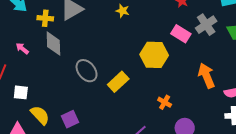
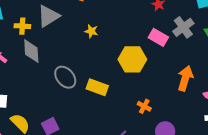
yellow star: (123, 11) -> (91, 31), moved
orange arrow: (206, 76) -> (185, 78), turned 40
yellow rectangle: (118, 82) -> (97, 87), turned 65

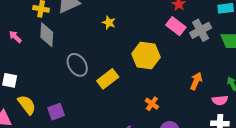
pink rectangle: (158, 37) -> (176, 26), moved
orange arrow: (185, 78) -> (196, 81), size x0.7
yellow rectangle: (97, 87) -> (108, 79), turned -65

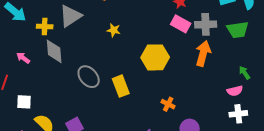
gray cross: (201, 30) -> (206, 24), turned 35
yellow rectangle: (108, 79) -> (121, 86), turned -65
orange arrow: (196, 81) -> (203, 53), moved, size x1.4

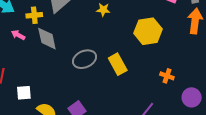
pink arrow: (23, 58) -> (18, 35), moved
gray ellipse: (89, 77) -> (85, 59), turned -65

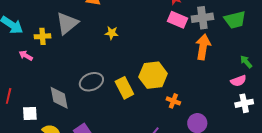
yellow hexagon: (148, 31) -> (153, 75), moved
gray diamond: (47, 39) -> (59, 98), moved

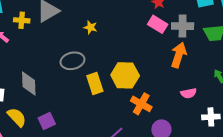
pink semicircle: (238, 81) -> (189, 93), moved
gray ellipse: (91, 82) -> (72, 61), moved
orange cross: (173, 101) -> (141, 104), size x1.5

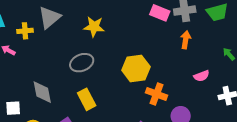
yellow star: (90, 27) -> (94, 27), size x1.5
orange arrow: (179, 55) -> (186, 40), size x0.7
yellow rectangle: (95, 83) -> (87, 99), moved

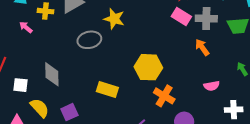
orange arrow: (186, 40) -> (202, 47), turned -54
gray ellipse: (82, 63) -> (89, 40), moved
yellow rectangle: (87, 99) -> (107, 90), moved, turned -55

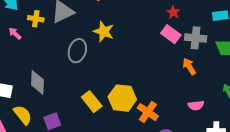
gray ellipse: (89, 40) -> (77, 51), turned -65
yellow hexagon: (148, 67) -> (122, 98), moved
yellow rectangle: (107, 90) -> (92, 102), turned 30

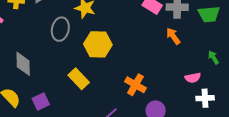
yellow hexagon: (122, 98) -> (98, 44), moved
pink semicircle: (196, 105) -> (193, 78), moved

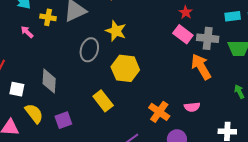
orange arrow: (173, 36) -> (201, 67), size x1.5
pink semicircle: (193, 78) -> (192, 107), moved

